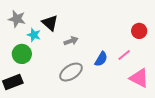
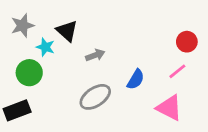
gray star: (17, 19) -> (22, 26), turned -30
pink line: (124, 55) -> (177, 71), moved
pink triangle: (139, 78) -> (169, 108), moved

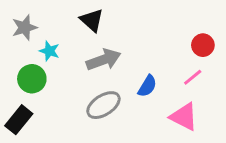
black triangle: (67, 31) -> (92, 20), moved
gray arrow: (95, 55) -> (103, 60), size x1.6
black rectangle: (17, 110) -> (19, 120), turned -30

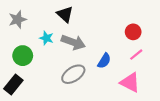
red circle: (203, 45) -> (133, 32), moved
cyan star: (49, 51) -> (46, 38), moved
gray arrow: (103, 60) -> (73, 42), turned 40

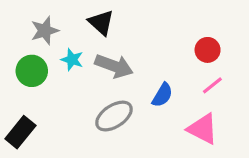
gray star: (18, 19) -> (45, 31), moved
green circle: (23, 56) -> (32, 71), moved

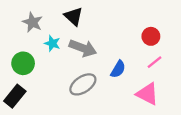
gray star: (45, 31) -> (32, 22), turned -30
green circle: (32, 71) -> (23, 63), moved

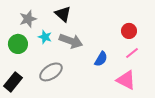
gray star: (32, 22) -> (28, 19), turned 30
green circle: (23, 63) -> (18, 44), moved
gray ellipse: (83, 84) -> (51, 72), moved

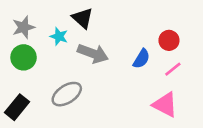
gray star: (28, 19) -> (24, 27), moved
cyan star: (45, 37) -> (59, 36), moved
blue semicircle: (101, 59) -> (141, 59), moved

